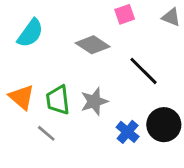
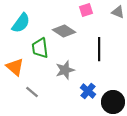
black line: (144, 71) -> (99, 49), turned 45
green trapezoid: (58, 100) -> (40, 48), moved
black circle: (164, 125) -> (113, 102), moved

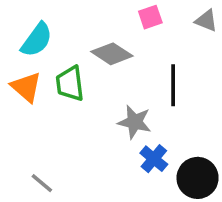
orange triangle: (15, 67) -> (26, 87), moved
gray star: (65, 70) -> (135, 122), moved, turned 30
gray line: (32, 92) -> (42, 183), moved

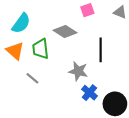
gray line: (42, 183) -> (32, 78), moved

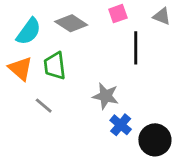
gray diamond: (65, 31) -> (71, 23), moved
black line: (101, 50) -> (136, 48), moved

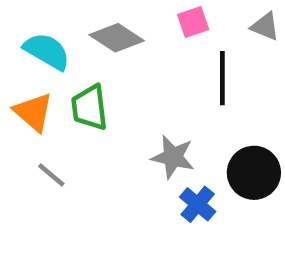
cyan semicircle: (29, 31) -> (47, 51), turned -96
gray line: (44, 106) -> (51, 175), moved
black circle: (155, 140) -> (254, 173), moved

